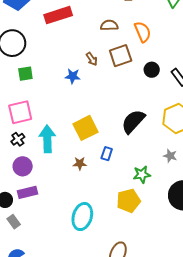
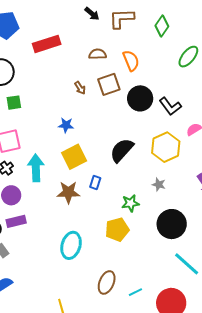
black circle: (152, 70) -> (140, 98), size x1.6
blue star: (73, 76) -> (66, 125), moved
brown star: (80, 163) -> (68, 192), size x1.6

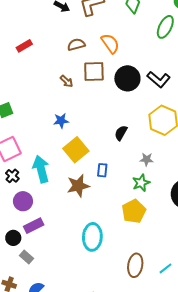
red rectangle: (47, 44) -> (24, 46), size x0.6
brown square: (109, 84) -> (94, 72), turned 30
black semicircle: (122, 150) -> (121, 133), size x0.6
gray star: (159, 184) -> (147, 159), moved

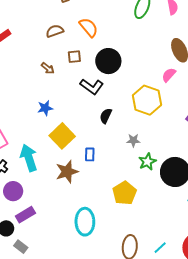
brown square: (94, 72) -> (74, 57), size x0.6
black L-shape: (159, 79) -> (92, 87), moved
green star: (141, 183) -> (147, 162), moved

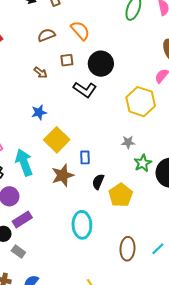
black semicircle: (106, 116) -> (98, 182), moved

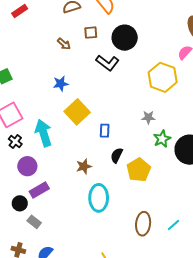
brown star: (63, 175) -> (84, 166), moved, size x0.7

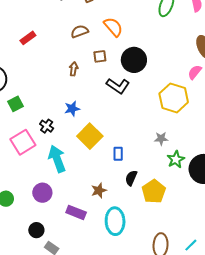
brown arrow: (64, 44) -> (74, 69), turned -120
black cross: (15, 141) -> (47, 126), moved
purple rectangle: (39, 190) -> (76, 212), moved, turned 54

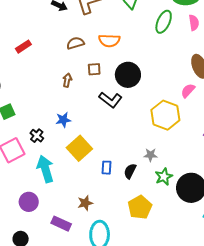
orange semicircle: (113, 27) -> (109, 41), turned 130
black semicircle: (131, 178) -> (130, 171), moved

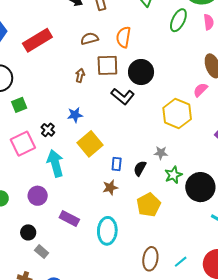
orange semicircle: (109, 41) -> (123, 37), turned 95
red rectangle: (23, 47) -> (37, 40), size x1.8
brown square: (94, 69) -> (107, 65), size x1.6
brown star: (85, 203) -> (110, 188), moved

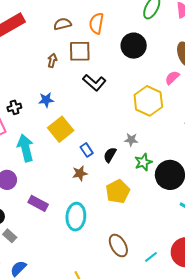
black circle: (141, 72) -> (134, 46), moved
black cross: (48, 130) -> (14, 107), moved, turned 32
blue rectangle: (117, 164) -> (87, 150), turned -40
brown ellipse: (150, 259) -> (118, 246), turned -40
cyan line: (181, 262) -> (151, 257), moved

